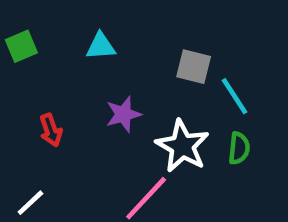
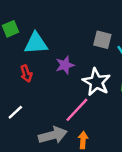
cyan triangle: (101, 46) -> (36, 43), moved, size x1.5

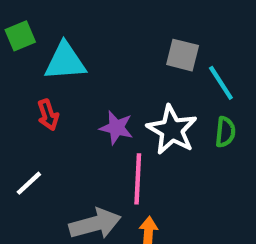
purple star: (65, 65) -> (116, 128), moved, turned 30
pink line: (77, 110) -> (138, 179), turned -40

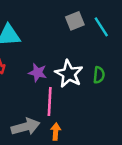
gray square: (183, 55) -> (75, 21), moved, turned -36
cyan line: (221, 83) -> (101, 27), moved

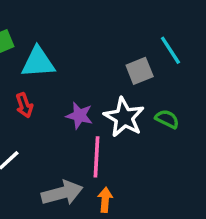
gray square: (75, 21) -> (140, 71), moved
green semicircle: (99, 75) -> (167, 119), turned -70

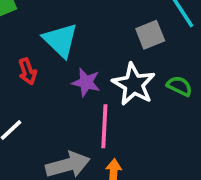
cyan triangle: (38, 62) -> (60, 40), moved, turned 48

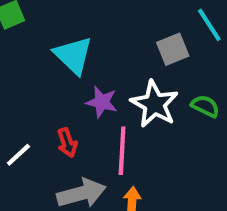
red arrow: (27, 71) -> (67, 143), moved

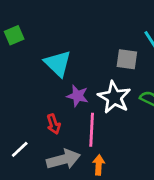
gray square: (173, 49) -> (127, 59), turned 30
white line: (18, 155) -> (20, 149), moved

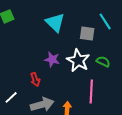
cyan triangle: (58, 63) -> (55, 22), moved
pink line: (92, 130) -> (91, 91), moved

